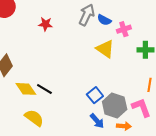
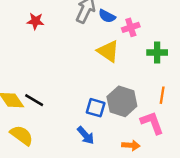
blue square: (95, 95) -> (96, 108), turned -35
gray hexagon: (115, 105) -> (122, 101), moved
blue arrow: (97, 121) -> (86, 135), moved

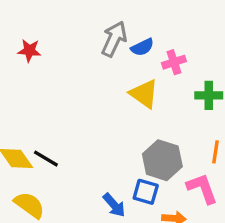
blue semicircle: (107, 16) -> (142, 47), turned -54
red star: (35, 21) -> (29, 51), moved
blue square: (96, 108) -> (146, 192), moved

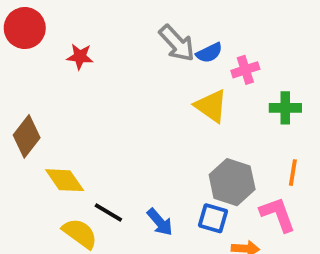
gray arrow: (114, 39) -> (177, 43), turned 112
black line: (46, 159) -> (108, 213), moved
blue arrow: (114, 205) -> (160, 222), moved

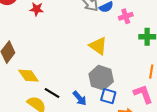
yellow triangle: (211, 106) -> (98, 46), moved
gray hexagon: (232, 182) -> (101, 78), moved

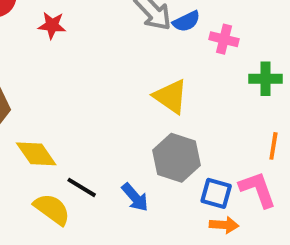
pink cross: (126, 16) -> (224, 39), turned 32
blue square: (108, 96) -> (216, 193), moved

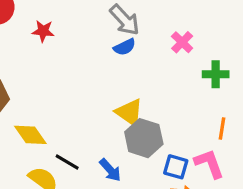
blue semicircle: (186, 21) -> (125, 47), moved
pink cross: (224, 39) -> (182, 42), turned 30
yellow triangle: (171, 96) -> (129, 113), moved

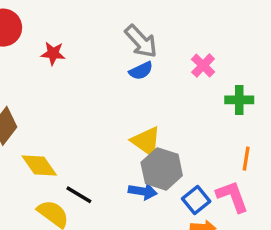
blue square: (176, 167) -> (196, 200), turned 35
blue arrow: (110, 170) -> (143, 191), moved, turned -40

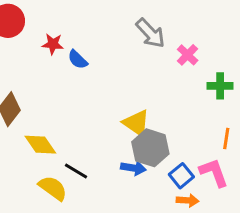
gray arrow: (141, 41) -> (150, 33), moved
blue semicircle: (141, 71) -> (78, 60), moved, turned 70

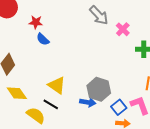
blue semicircle: (78, 60) -> (43, 39), moved
yellow triangle: (136, 123) -> (57, 85), moved
yellow diamond: (40, 145) -> (17, 93), moved

